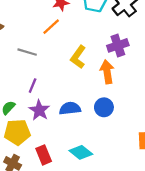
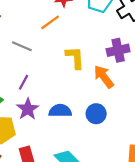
yellow L-shape: (78, 57) -> (75, 58), turned 135
orange arrow: (107, 72) -> (104, 77), turned -35

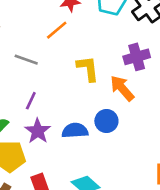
blue circle: (96, 114) -> (106, 121), moved

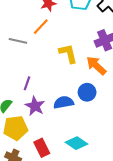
gray line: (26, 60) -> (18, 41), moved

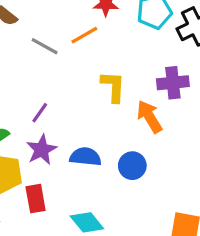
blue circle: (87, 92) -> (132, 166), moved
red rectangle: (42, 148) -> (36, 199), moved

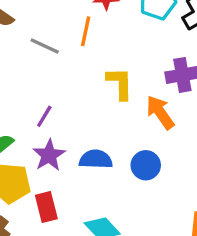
orange line: (84, 35) -> (86, 31), turned -44

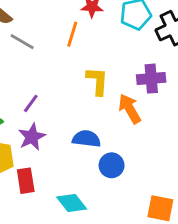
gray line: (45, 46) -> (22, 42), moved
blue semicircle: (96, 159) -> (86, 139), moved
blue circle: (146, 165) -> (112, 165), moved

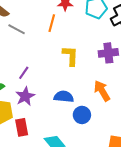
orange arrow: (130, 109) -> (102, 91), moved

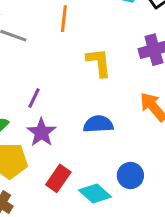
blue circle: (82, 115) -> (130, 175), moved
red rectangle: (22, 127) -> (58, 178), moved, turned 54

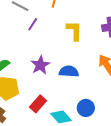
purple line: (34, 98) -> (33, 24), moved
purple star: (41, 132) -> (40, 65), moved

